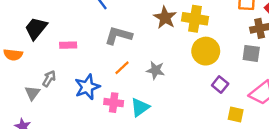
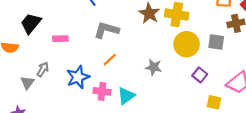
gray square: (251, 53) -> (216, 42), moved
gray star: (155, 70) -> (154, 67), moved

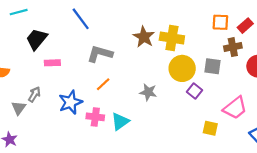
black trapezoid: (31, 23) -> (37, 39), moved
purple square: (200, 75) -> (195, 91), moved

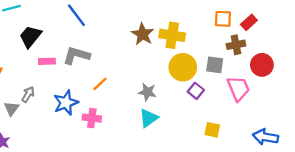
gray L-shape: (100, 54) -> (76, 55), moved
pink trapezoid: (235, 108) -> (238, 88), moved, turned -75
cyan triangle: (120, 121) -> (149, 118), moved

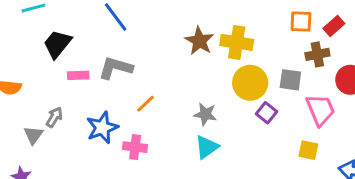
yellow square: (212, 130) -> (308, 150), moved

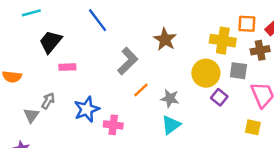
yellow cross: (237, 42) -> (223, 41), moved
gray L-shape: (116, 68) -> (128, 61), moved, turned 120
orange line: (145, 104) -> (141, 90), moved

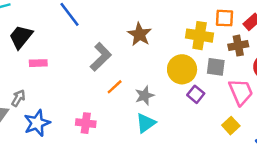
gray star: (170, 98) -> (145, 96), turned -30
blue star: (87, 109) -> (37, 123), moved
yellow square: (253, 127) -> (231, 126), turned 35

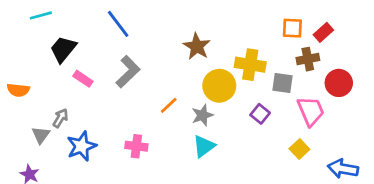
yellow cross: (200, 36) -> (250, 65), moved
gray L-shape: (101, 57) -> (128, 72), moved
pink rectangle: (38, 63) -> (83, 79), turned 36
yellow circle: (182, 69) -> (219, 86), moved

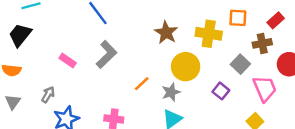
orange square: (292, 28) -> (238, 18), moved
black trapezoid: (63, 49) -> (20, 35), moved
yellow cross: (250, 65) -> (209, 34), moved
gray square: (283, 83) -> (240, 64), turned 36
gray triangle: (41, 135) -> (13, 102), moved

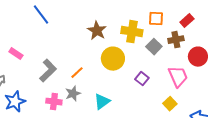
gray L-shape: (106, 54) -> (48, 71), moved
gray square: (240, 64) -> (154, 47), moved
gray star: (171, 92) -> (73, 94), moved

